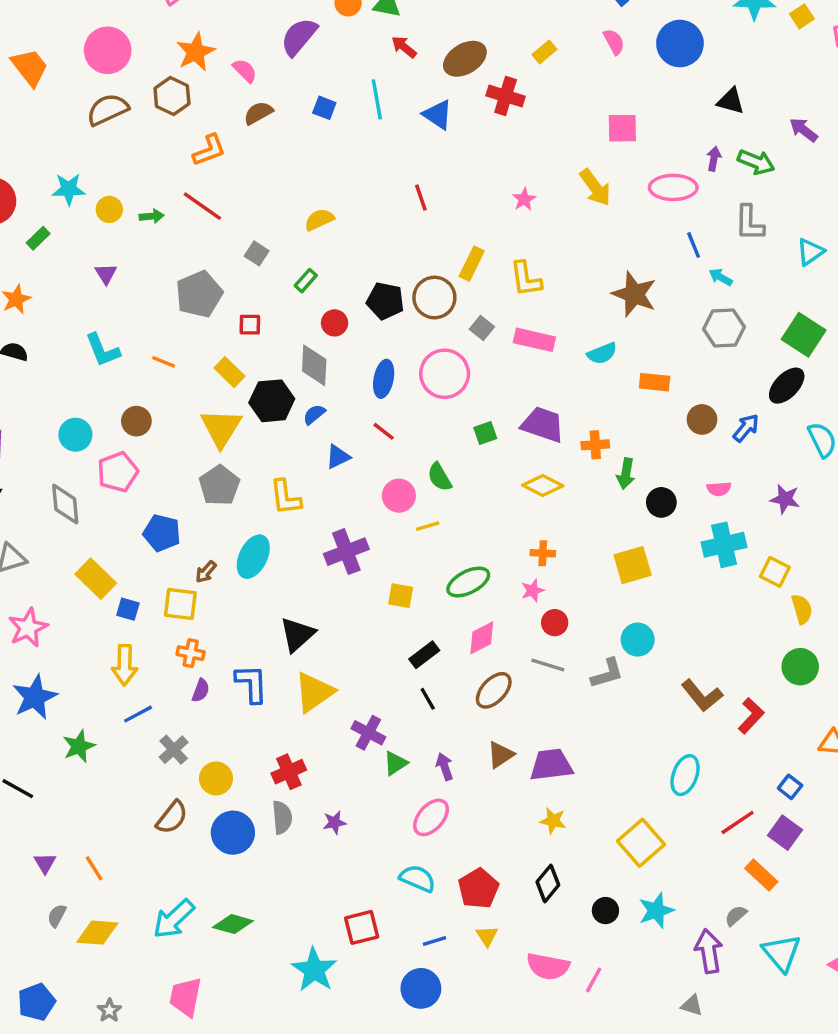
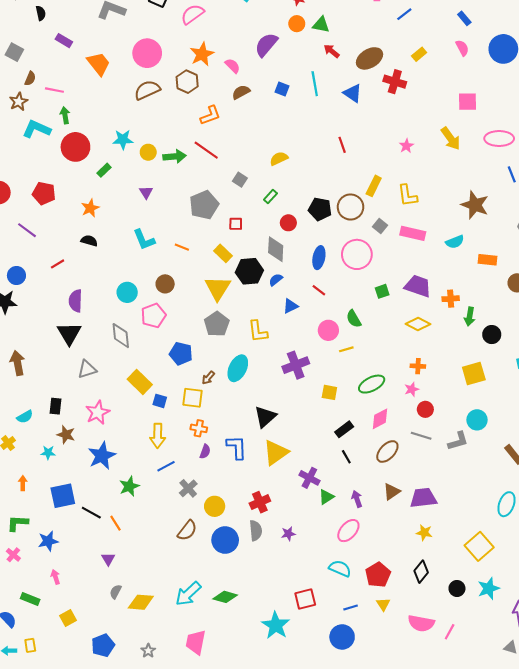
green arrow: (152, 216) -> (175, 156), size x1.5
orange line: (94, 868) -> (116, 523), moved

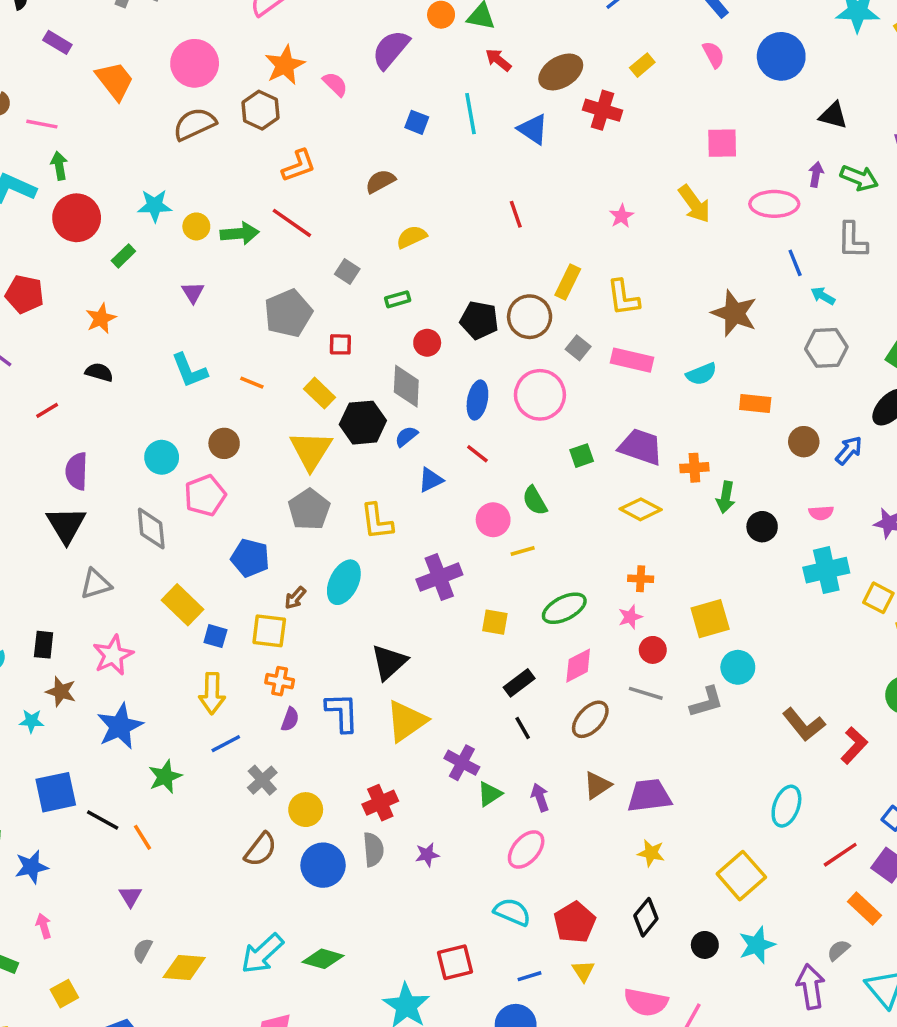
brown semicircle: (241, 92) -> (380, 181), moved
green rectangle: (270, 196) -> (398, 299), turned 32
yellow square: (474, 374) -> (710, 619), moved

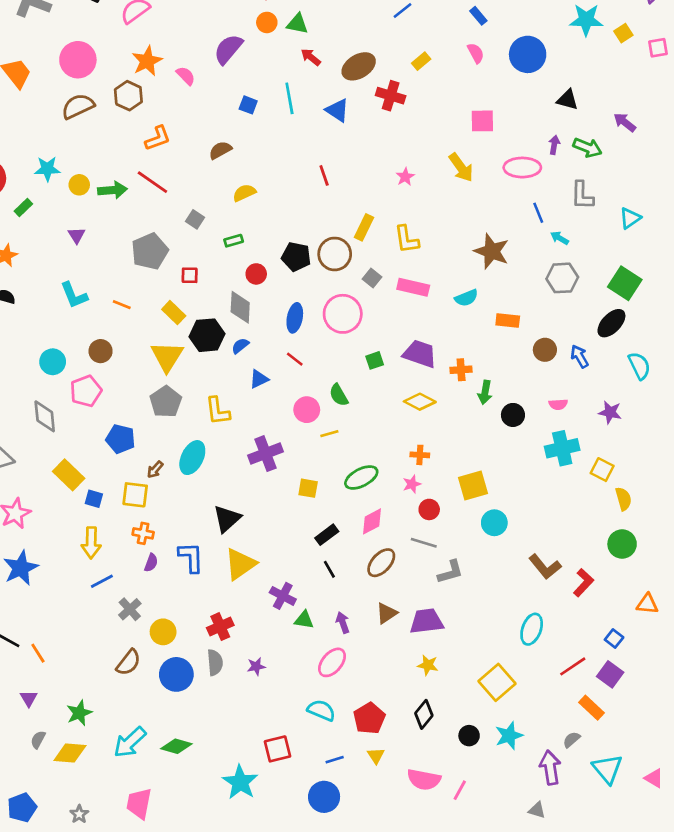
blue arrow: (849, 450) -> (579, 356), turned -70
gray L-shape: (707, 702) -> (450, 572), moved
green star: (165, 777) -> (79, 713), moved
green triangle: (490, 794) -> (304, 620), turned 42

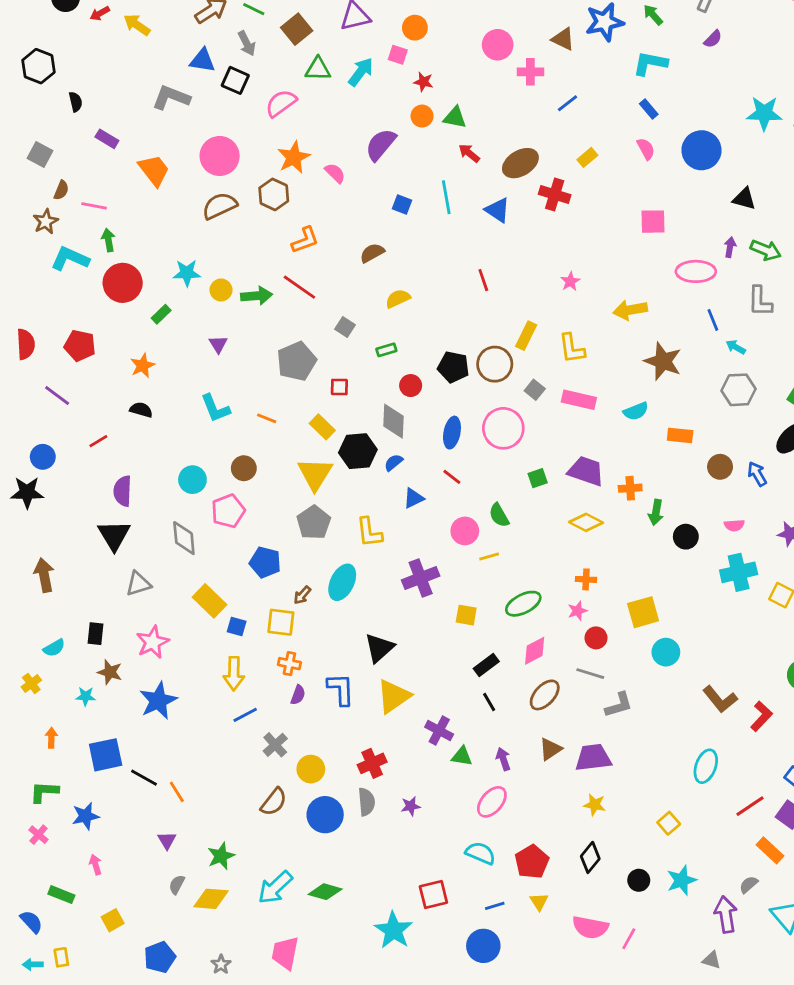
yellow arrow: (461, 168) -> (630, 310), moved, turned 116
yellow square: (497, 682) -> (669, 823), size x0.6

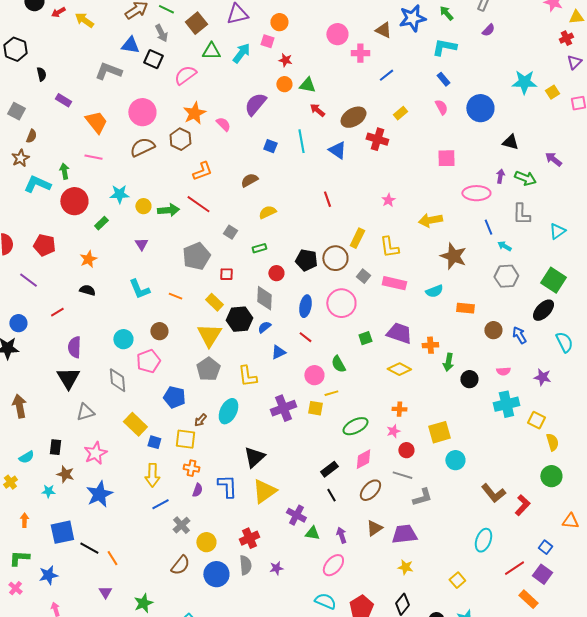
pink line: (94, 206) -> (93, 157), moved
yellow square: (466, 615) -> (315, 408), moved

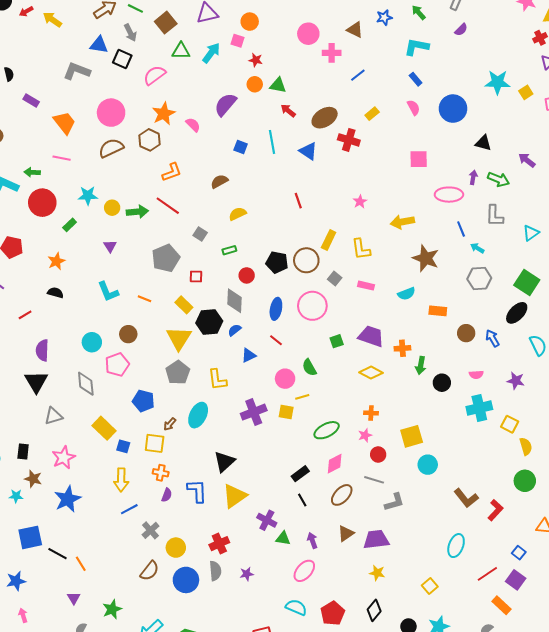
blue star: (412, 18) -> (384, 17), size x0.6
green arrow: (64, 171) -> (32, 172), turned -77
pink rectangle: (394, 283) -> (366, 286), size x0.7

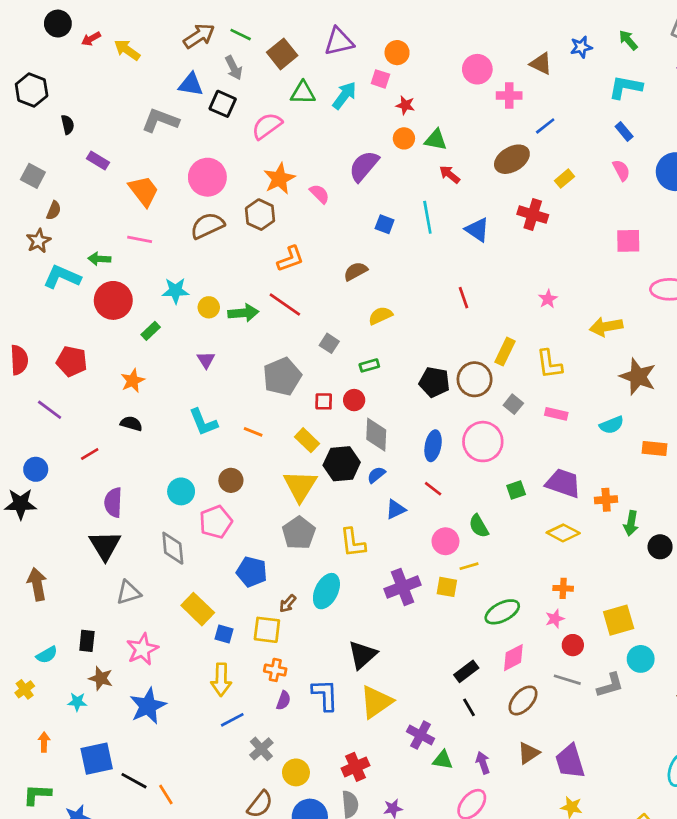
brown ellipse: (325, 118) -> (512, 159), moved
red circle: (247, 275) -> (354, 400), moved
gray L-shape: (394, 502) -> (610, 685), moved
purple trapezoid: (376, 539) -> (570, 761), turned -100

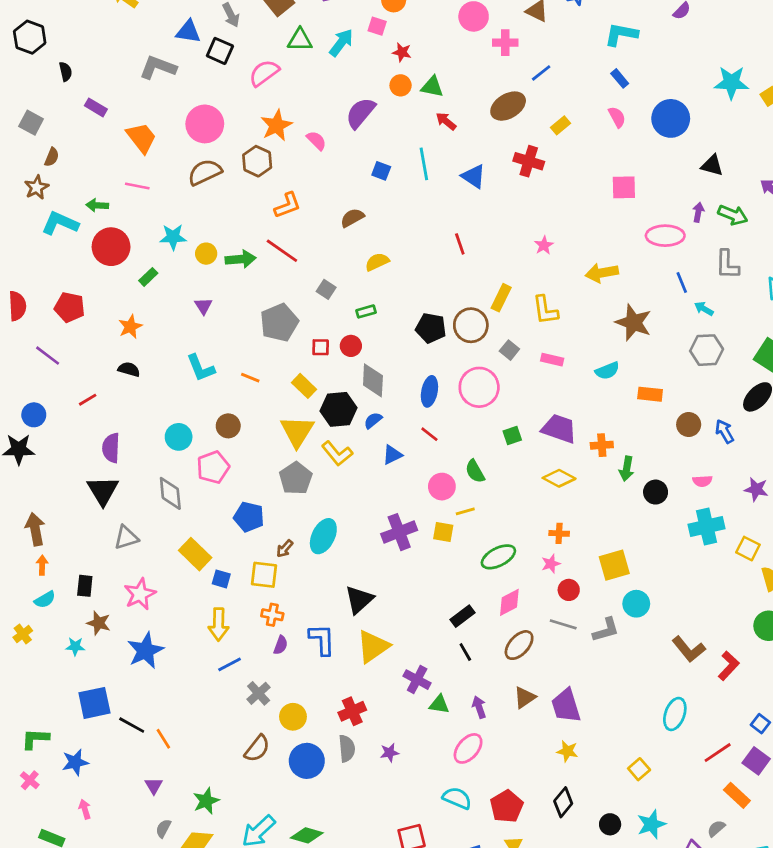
yellow L-shape: (353, 543) -> (337, 453), moved, turned -32
orange arrow: (44, 742) -> (42, 565), moved

